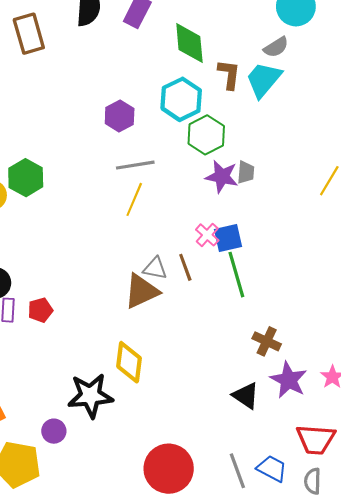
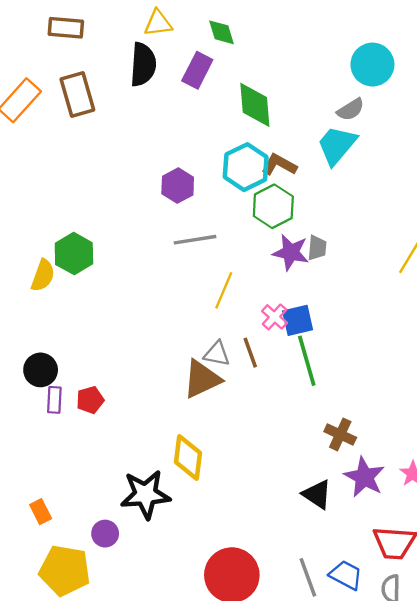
brown L-shape: (229, 74) -> (279, 165), moved, turned -68
yellow line: (134, 199) -> (224, 290), moved

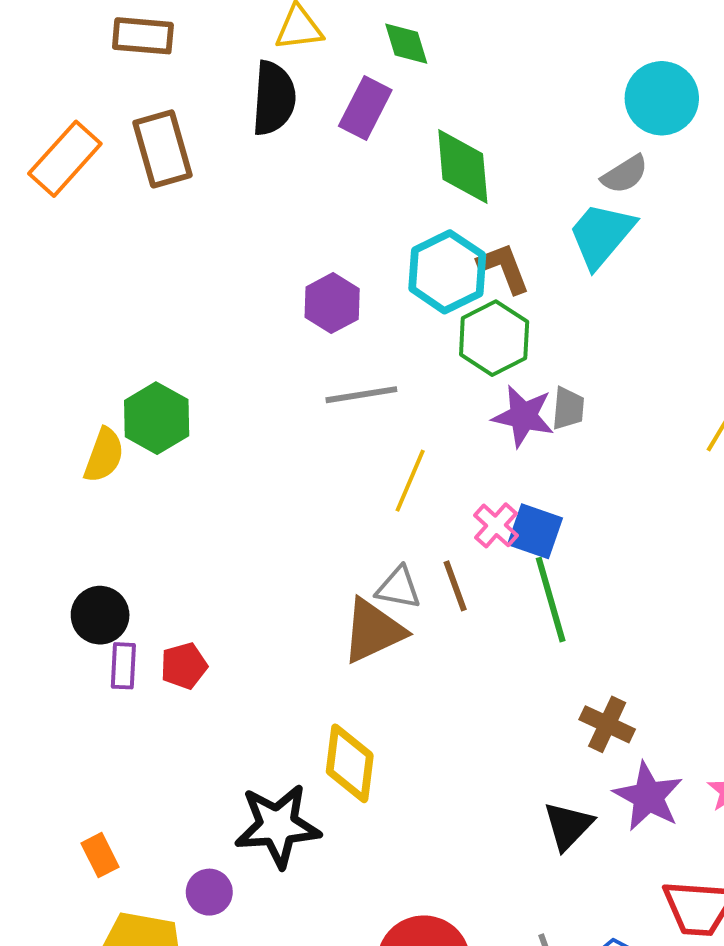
brown L-shape: (279, 165) -> (504, 268), turned 40
blue square: (298, 320) -> (535, 531), turned 32
black triangle: (317, 494) -> (568, 826), turned 40

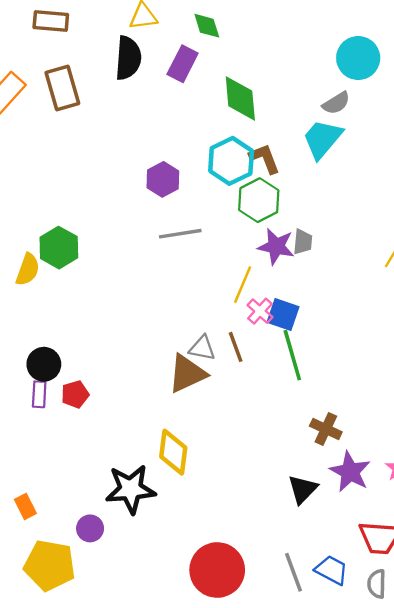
yellow line: (410, 481) -> (243, 285), moved
black circle: (100, 615) -> (44, 364), moved

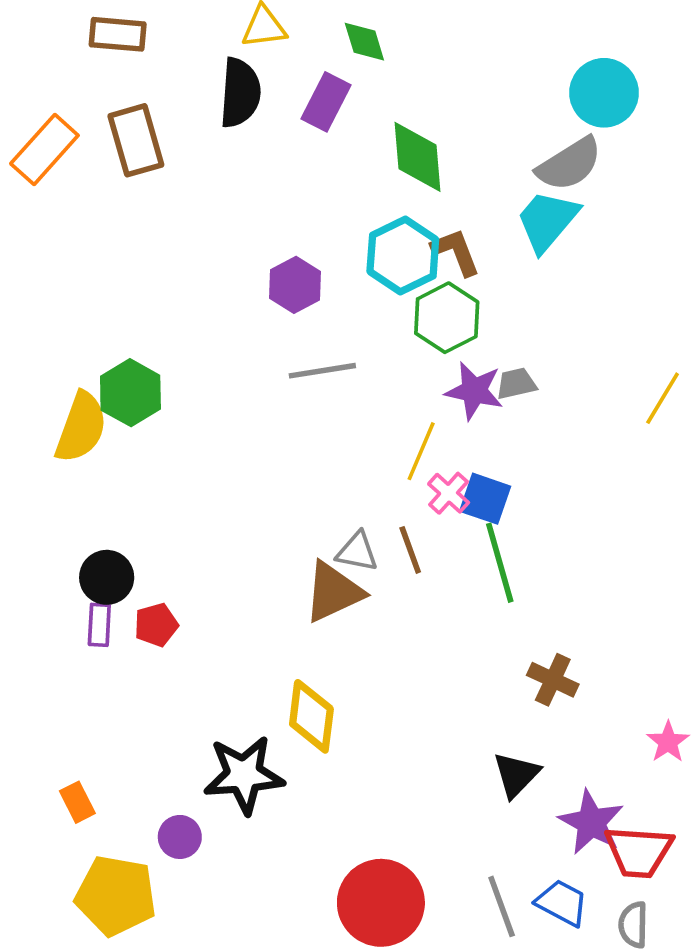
gray semicircle: (336, 103) -> (569, 164), size x1.5
gray trapezoid: (303, 242) -> (516, 384), turned -108
yellow semicircle: (28, 270) -> (81, 427), size x1.4
purple star: (350, 472) -> (591, 822), moved

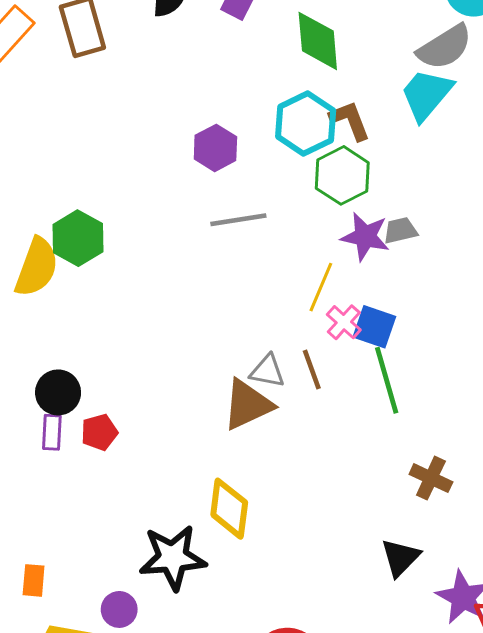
orange rectangle: (77, 802) -> (34, 580), turned 32

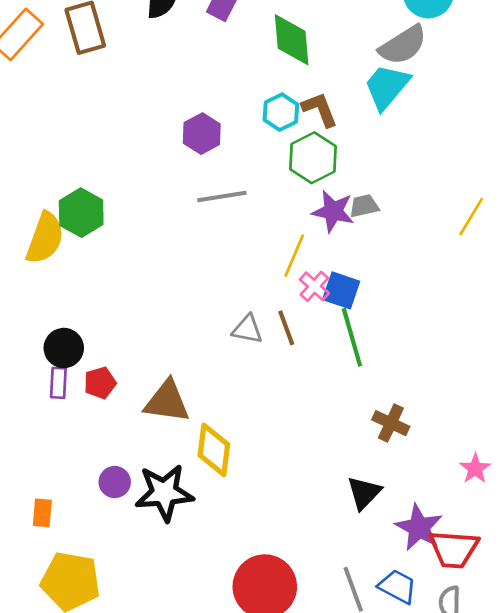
cyan hexagon: (306, 124) -> (281, 112), size x0.7
brown triangle: (248, 405) -> (167, 402), moved, turned 33
purple circle: (119, 609) -> (115, 482), moved

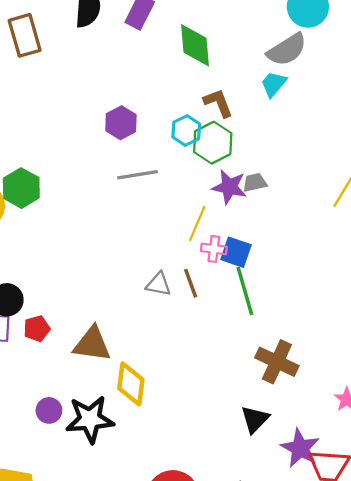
cyan trapezoid: (387, 87) -> (274, 84), size x0.7
cyan hexagon: (281, 112) -> (186, 130), moved
pink cross: (314, 286) -> (214, 249), turned -35
brown cross: (391, 423) -> (277, 362), size x1.4

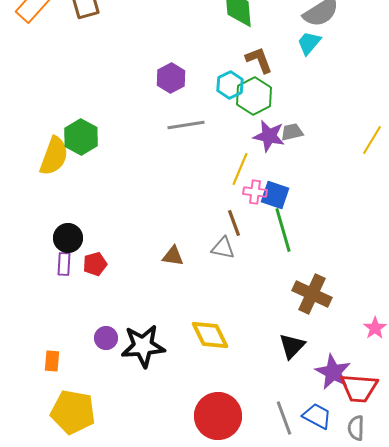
gray triangle: (159, 284) -> (223, 248), moved
brown triangle: (92, 344) -> (173, 256), moved, size x0.6
yellow diamond: (131, 384) -> (210, 335), moved, turned -33

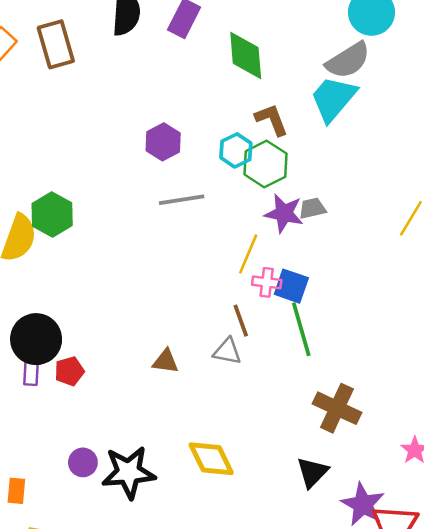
cyan trapezoid: (309, 43) -> (333, 99), size x1.6
black circle: (68, 238) -> (36, 339), size x1.4

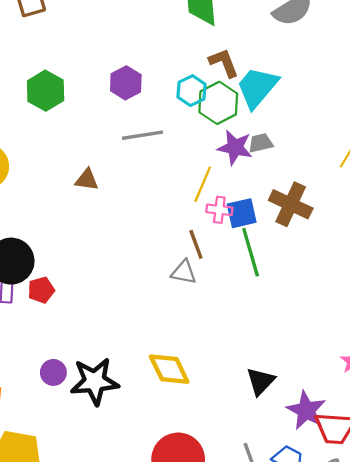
cyan trapezoid: (333, 99) -> (257, 87), moved
green hexagon: (52, 215) -> (46, 91), moved
blue square: (291, 286) -> (242, 213), turned -32
brown triangle: (166, 361) -> (87, 180), moved
brown cross: (337, 408) -> (291, 204), moved

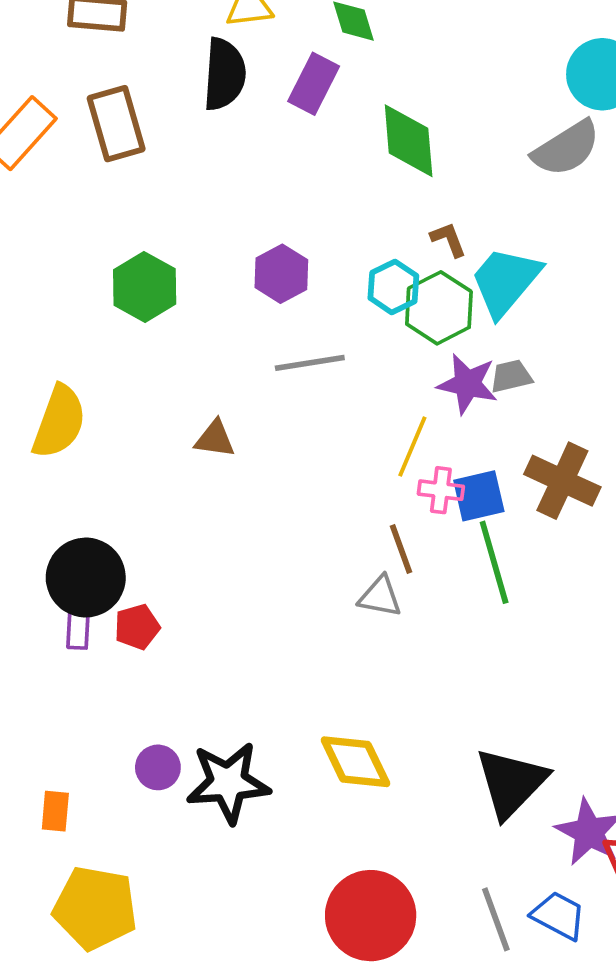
brown L-shape: (224, 63) -> (448, 239), size x0.7
black triangle: (261, 381) -> (511, 783), size x1.5

